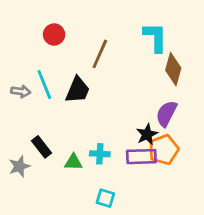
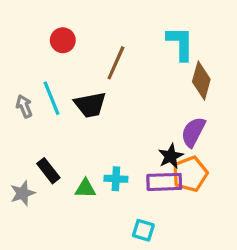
black trapezoid: (78, 90) -> (90, 105), turned 56
gray arrow: (21, 91) -> (24, 106), turned -120
cyan square: (105, 198) -> (143, 230), moved

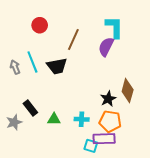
brown diamond: (201, 81) -> (128, 91), moved
purple semicircle: (193, 132) -> (106, 47), moved
orange pentagon: (190, 174) -> (110, 121), moved, turned 30
cyan cross: (116, 179) -> (82, 119), moved
purple rectangle: (164, 182) -> (104, 139), moved

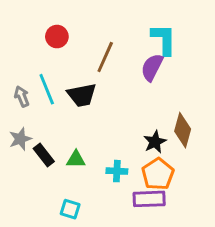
green triangle: (54, 119) -> (76, 159), moved
orange pentagon: (110, 121) -> (158, 174), turned 30
gray star: (14, 122) -> (20, 139), moved
cyan square: (91, 146) -> (70, 209), moved

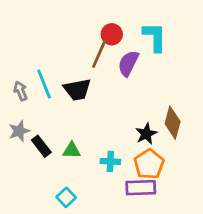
red circle: (57, 37) -> (112, 34), moved
purple semicircle: (152, 67) -> (128, 63), moved
cyan square: (70, 209) -> (66, 197), turned 30

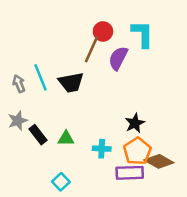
brown diamond: (173, 123) -> (159, 161), moved, turned -76

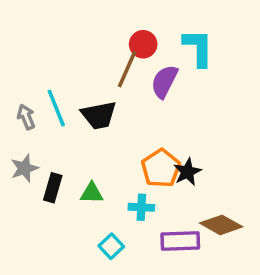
black rectangle: (38, 135) -> (53, 188), turned 54
orange pentagon: (137, 151) -> (161, 168), moved
cyan square: (61, 182) -> (111, 246), moved

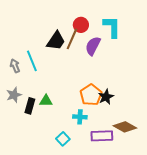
black trapezoid: (99, 115) -> (56, 41), moved, turned -45
green triangle: (92, 193) -> (46, 101), moved

